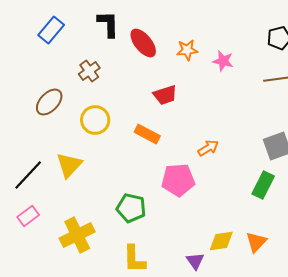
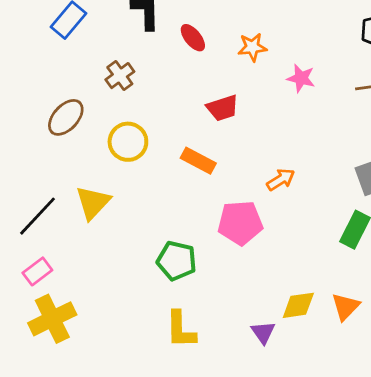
red ellipse: (143, 43) -> (193, 38), size x0.7
pink star: (223, 61) -> (301, 78), moved
yellow cross: (77, 235) -> (52, 319), moved

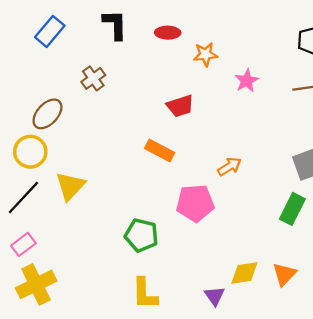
red ellipse: (193, 38) -> (168, 33), moved, turned -50
pink star: (301, 78) -> (247, 81), turned 30
yellow circle: (128, 142) -> (30, 152), moved

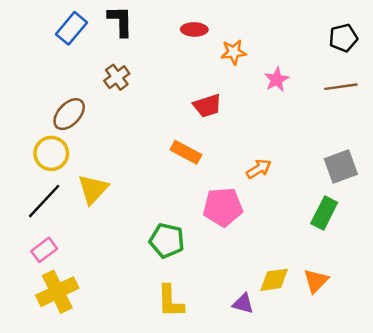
black L-shape: (115, 25) -> (120, 21), moved
purple triangle: (215, 296) -> (243, 304), turned -40

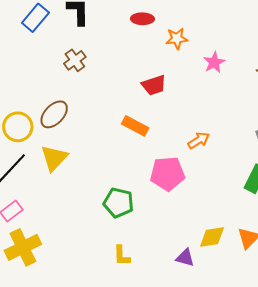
brown ellipse: (69, 114) -> (54, 114), moved
yellow L-shape: (170, 301) -> (122, 256), size x0.7

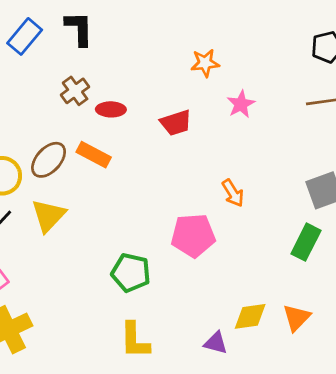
red ellipse: (142, 19) -> (111, 109), moved
pink star: (214, 62) -> (241, 104), moved
orange rectangle: (135, 126) -> (94, 155), moved
orange arrow: (199, 140) -> (233, 193), turned 90
yellow L-shape: (122, 256) -> (135, 340), size x1.4

